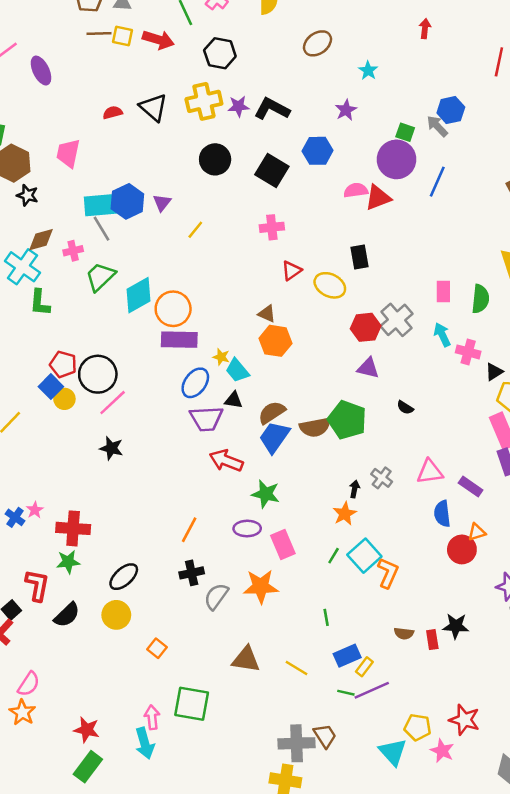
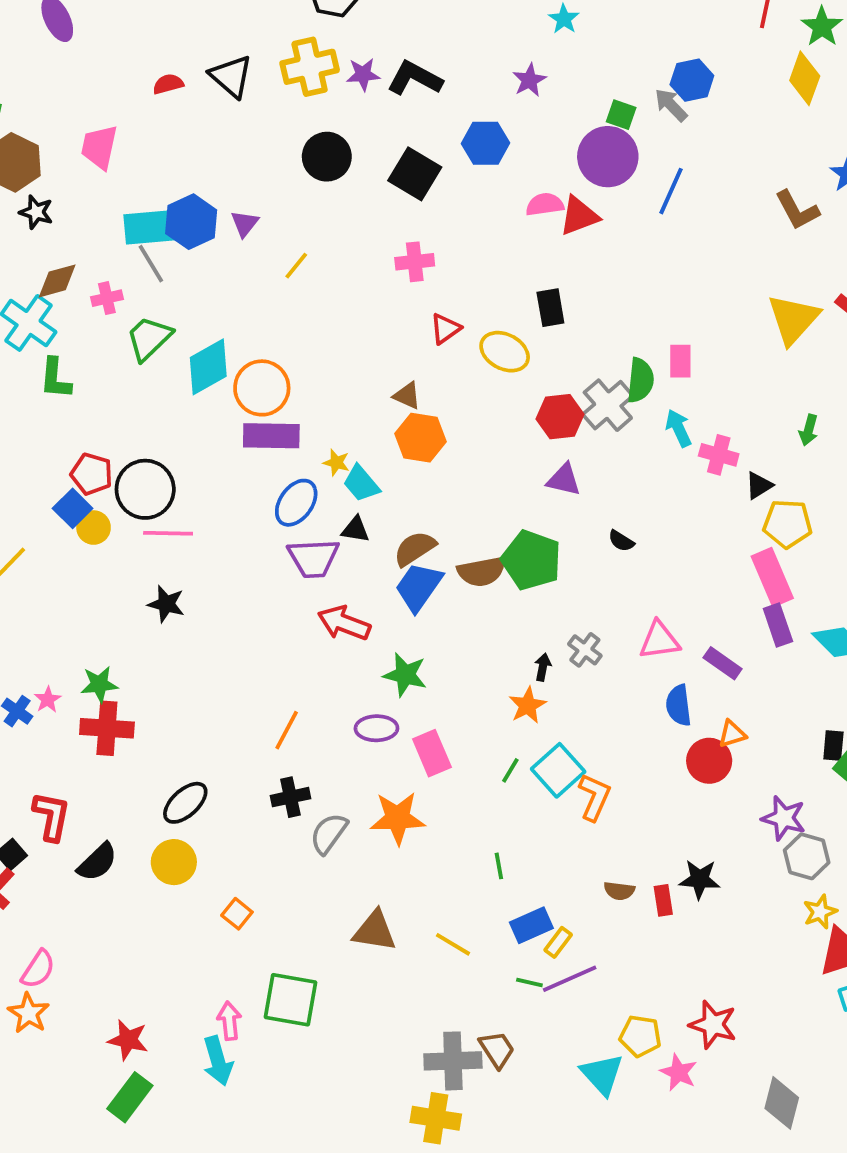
green semicircle: (480, 299) -> (640, 380), moved
pink line: (113, 403) -> (168, 533), turned 44
green star: (68, 562) -> (99, 684), moved

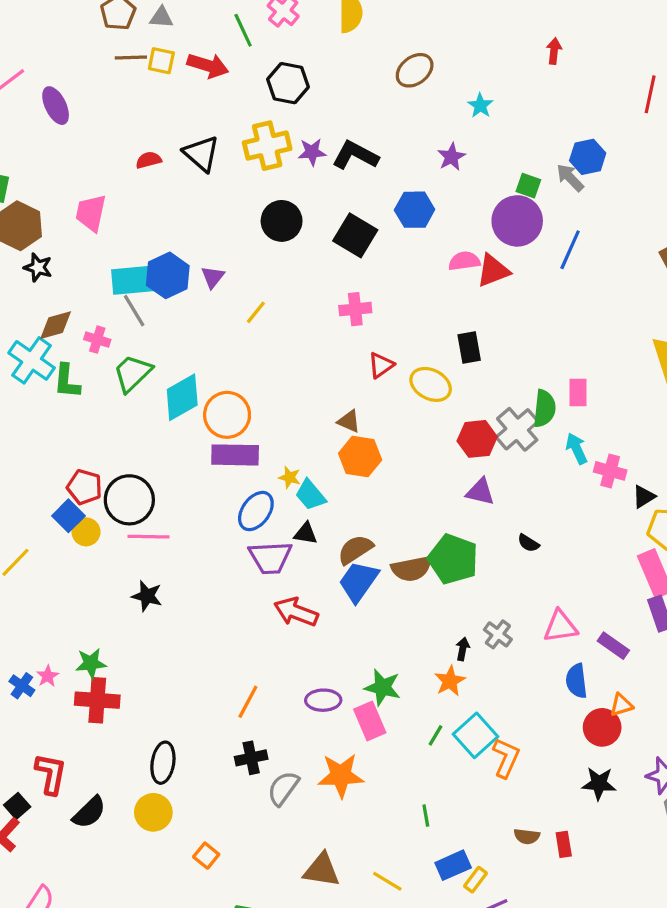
pink cross: (107, 298) -> (97, 340), turned 30
green L-shape: (55, 378) -> (67, 381), moved
green star: (405, 675) -> (383, 687), moved
black ellipse: (185, 803) -> (163, 763), turned -39
black star: (700, 879) -> (599, 783), moved

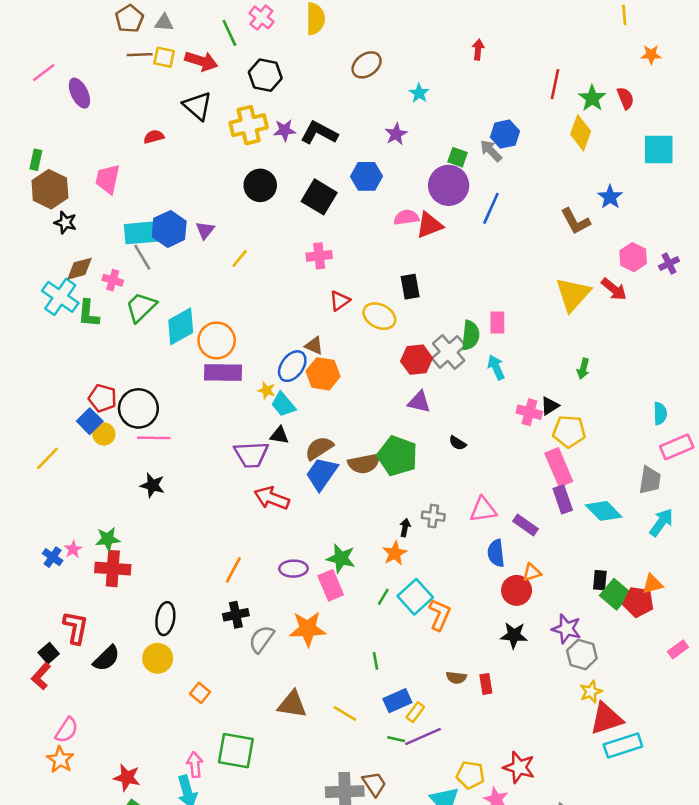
black triangle: (201, 154) -> (197, 106), moved
pink cross: (610, 471) -> (529, 412), moved
blue ellipse: (256, 511) -> (292, 366), moved
gray cross: (498, 634) -> (433, 516), turned -30

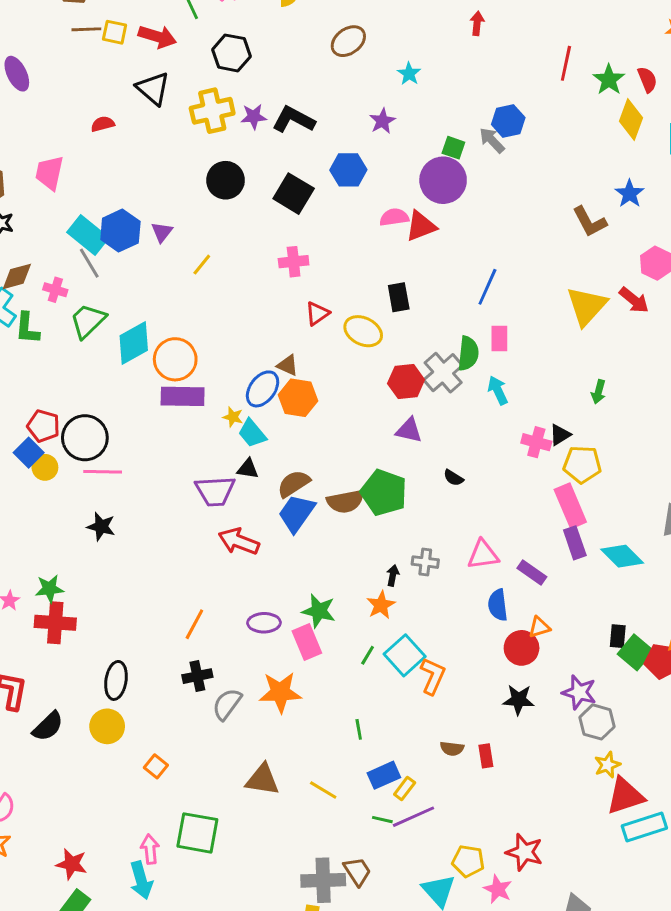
yellow diamond: (581, 133) -> (631, 120), moved
blue line: (491, 208) -> (487, 287), moved
cyan rectangle: (141, 233) -> (88, 235), turned 44

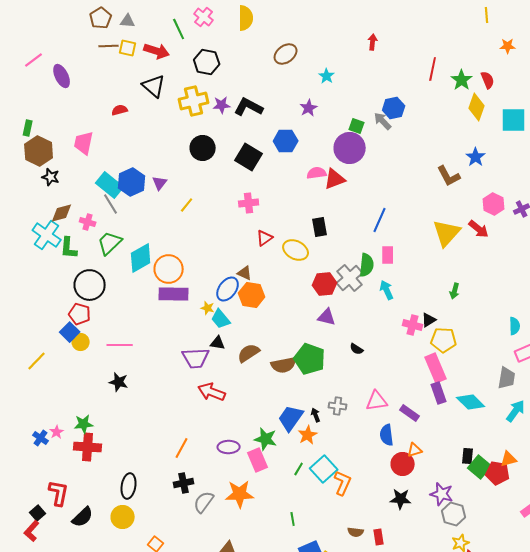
black circle: (85, 438) -> (90, 285), moved
blue trapezoid: (297, 513) -> (291, 418), moved
black arrow: (393, 575) -> (316, 415), turned -32

